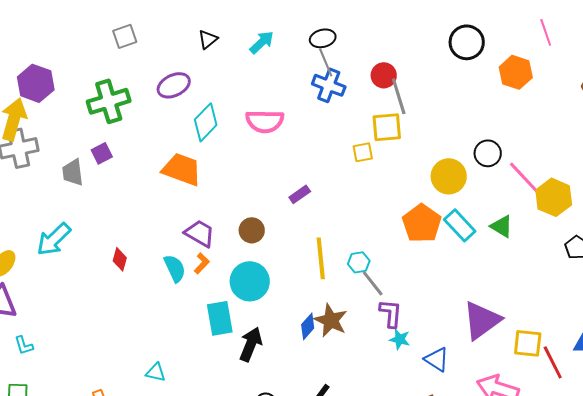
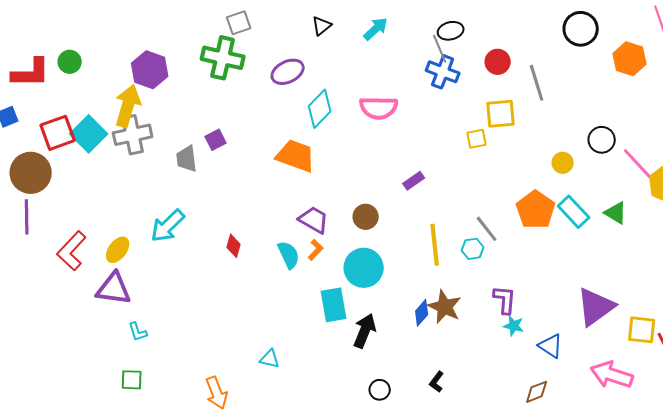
black ellipse: (323, 38) -> (451, 31), moved
gray line: (399, 96) -> (537, 83), moved
green cross: (109, 101) -> (223, 58), moved, turned 30
yellow circle: (449, 176) -> (563, 163), size x0.6
gray line: (373, 283) -> (487, 229), moved

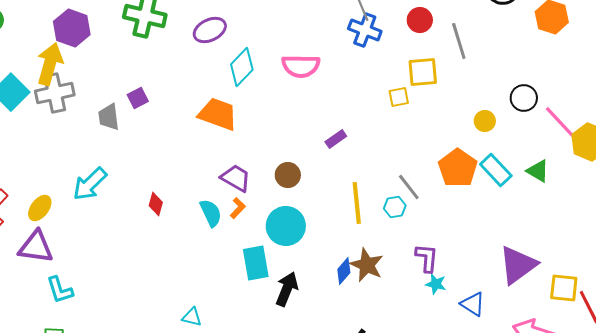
cyan L-shape: (138, 332) -> (60, 290), size x1.4

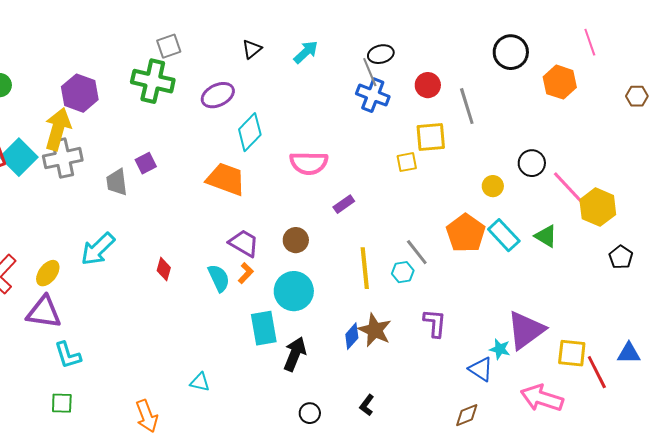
pink semicircle: (301, 66) -> (309, 163), moved
cyan star: (436, 284) -> (500, 349), moved

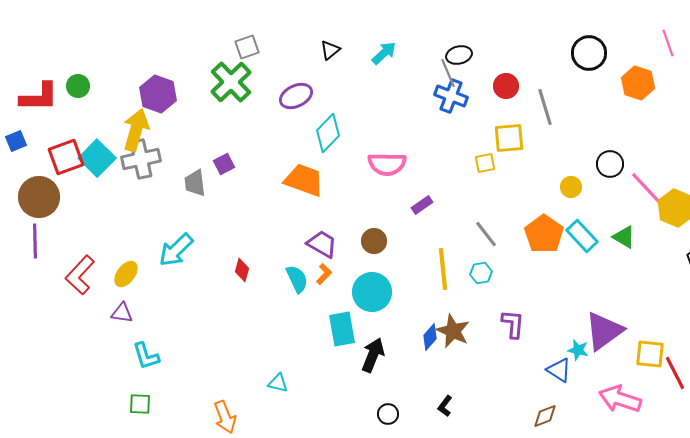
green cross: (153, 81) -> (231, 82), turned 33
gray line: (417, 252) -> (486, 234), moved
purple triangle: (44, 312) -> (122, 313), size x0.6

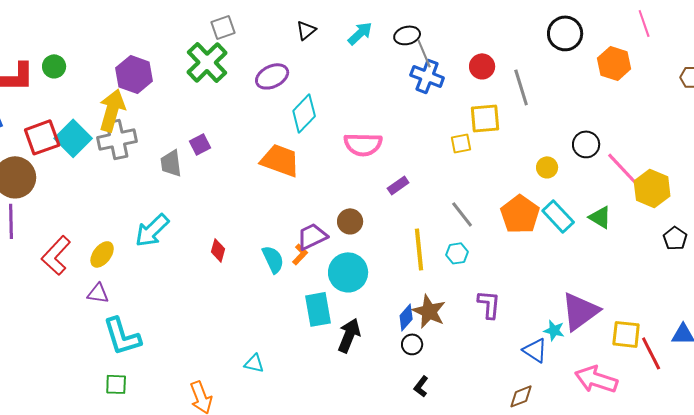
black ellipse: (459, 55) -> (407, 35), moved
purple trapezoid: (322, 244) -> (312, 236), moved, turned -56
cyan L-shape: (146, 356) -> (122, 336), size x1.4
black circle: (388, 414) -> (412, 344), moved

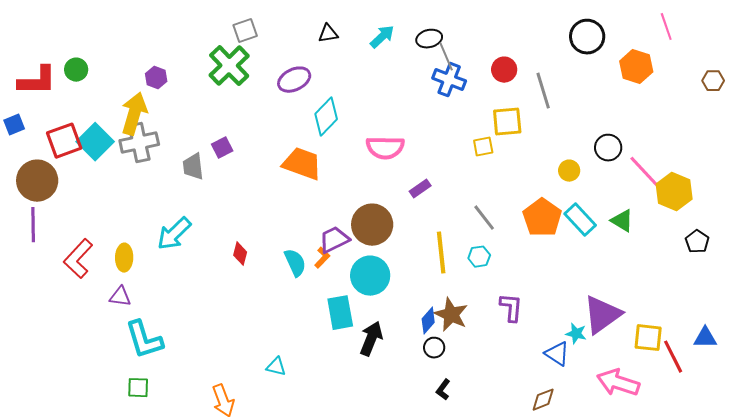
black triangle: (306, 30) -> (328, 34), turned 30
purple hexagon: (134, 74) -> (156, 78), size x0.6
brown circle: (350, 221) -> (372, 225), size x1.6
yellow ellipse: (102, 254) -> (124, 258), turned -36

